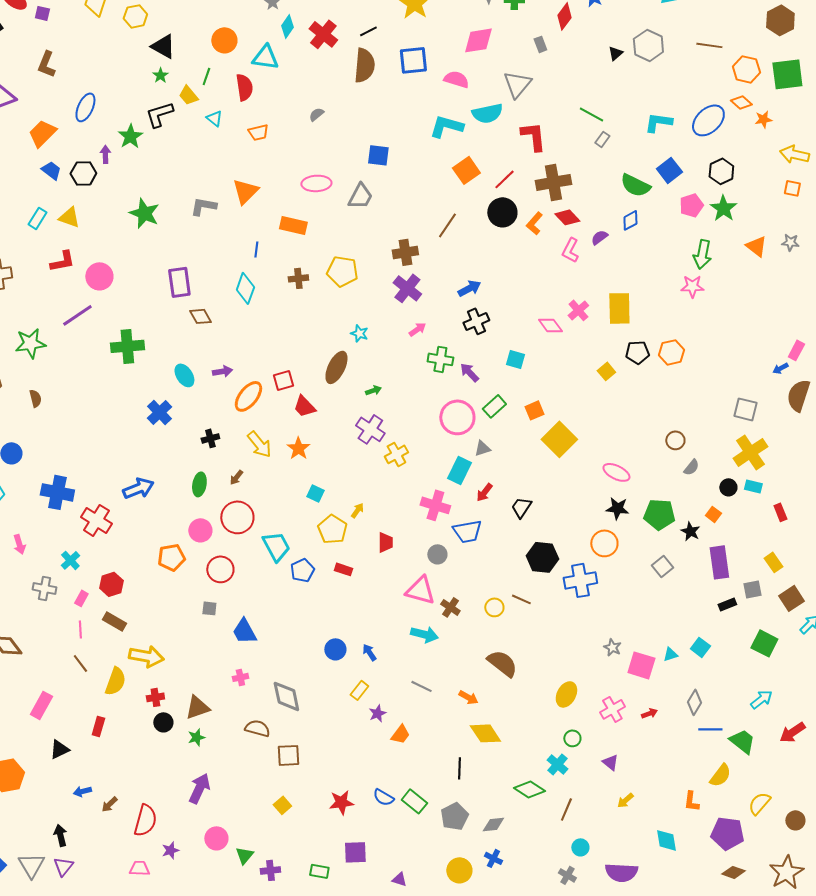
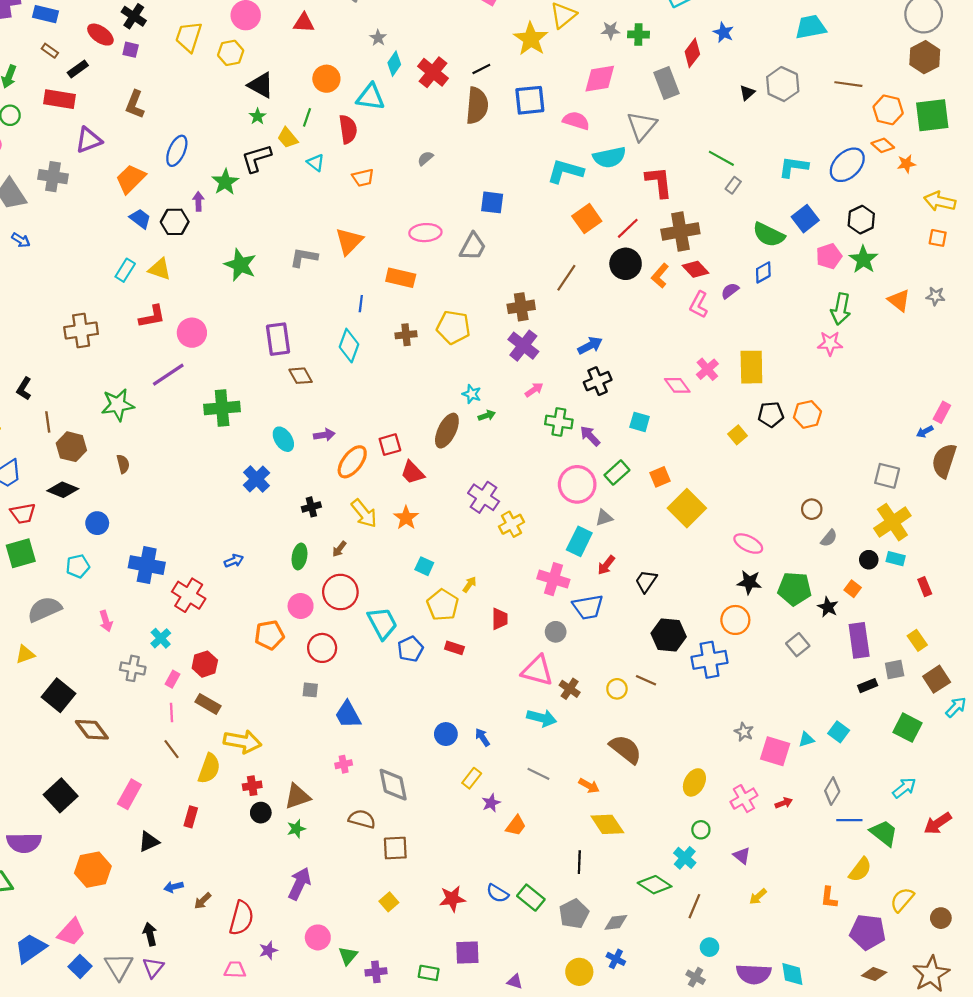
gray rectangle: (540, 44) -> (666, 83), size x1.8
green arrow: (373, 390) -> (487, 416), moved
blue arrow: (138, 488) -> (234, 561), size x0.6
cyan diamond: (666, 840) -> (792, 974), moved

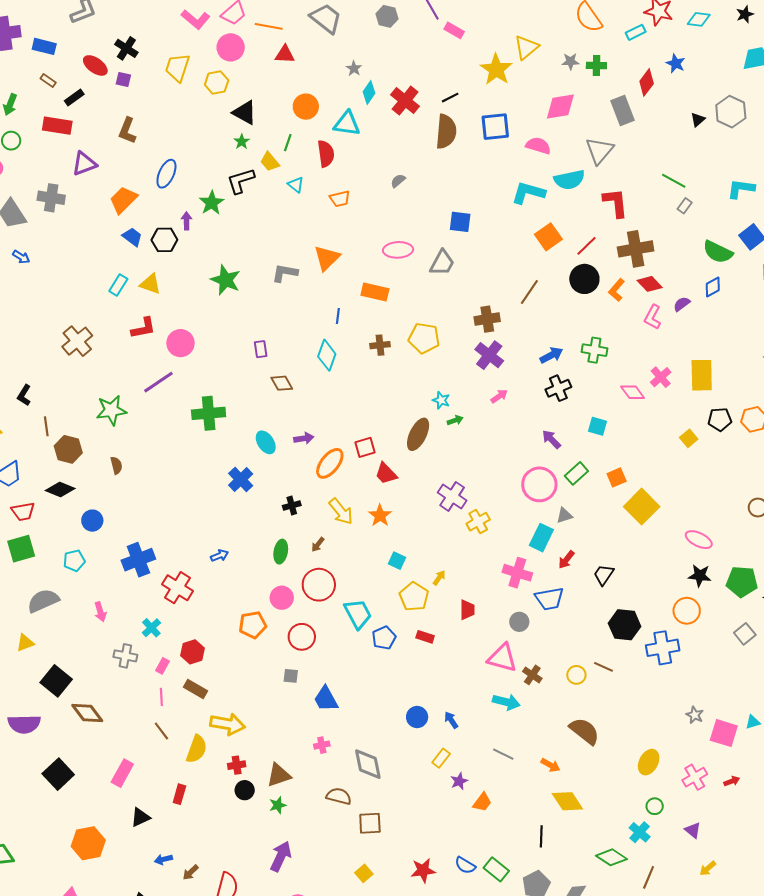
brown cross: (81, 330) -> (77, 341), turned -32
purple rectangle: (278, 339) -> (261, 349), size x0.6
green cross: (559, 422) -> (594, 350), moved
blue cross: (147, 565) -> (138, 560), turned -32
purple semicircle: (24, 843) -> (24, 724), moved

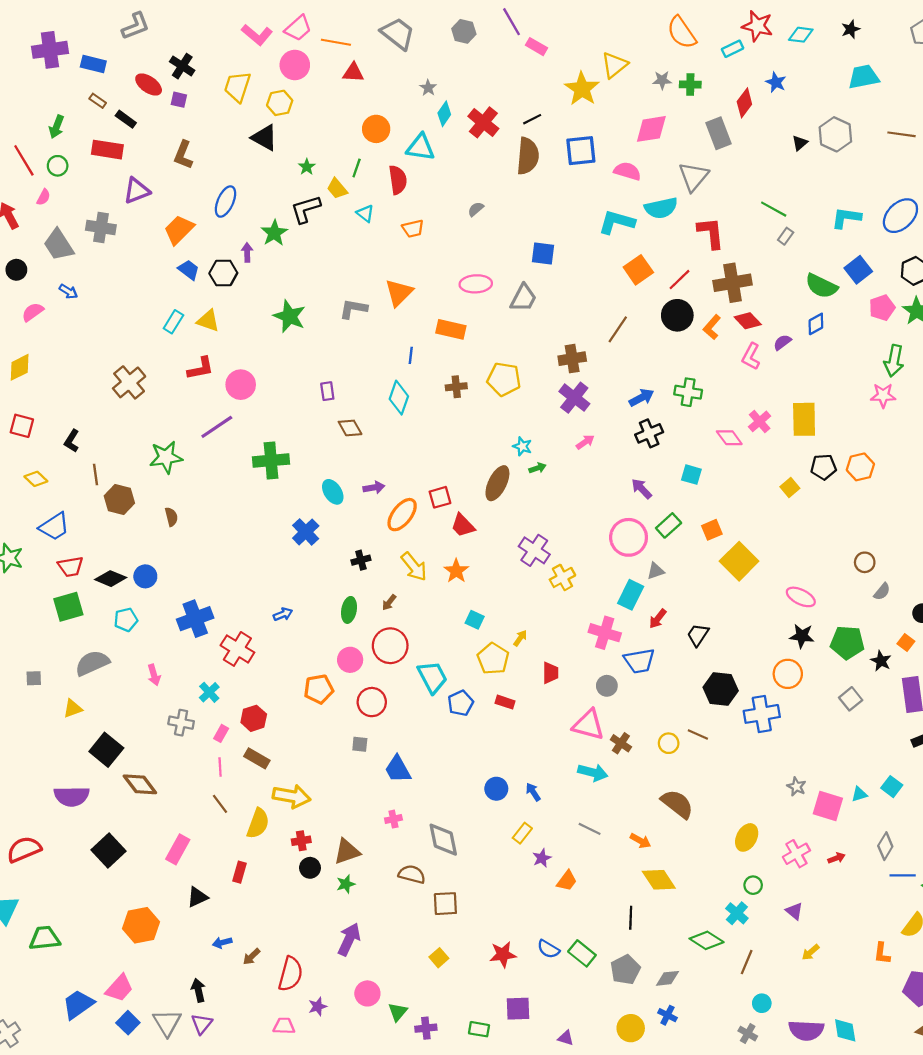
black rectangle: (74, 98) -> (126, 119), turned 72
black triangle: (245, 113) -> (264, 138), moved
black diamond: (60, 489) -> (111, 579), moved

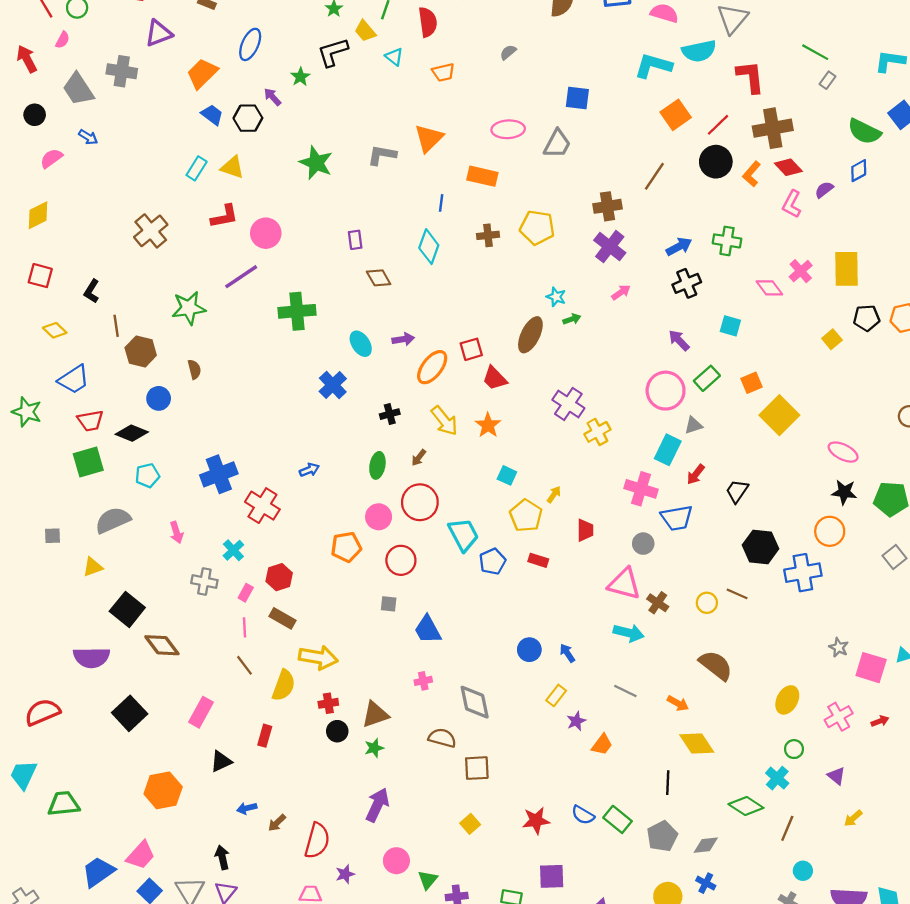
green star: (274, 233) -> (300, 77), size x0.7
purple arrow: (247, 252) -> (272, 97), turned -42
blue circle: (145, 576) -> (159, 398), moved

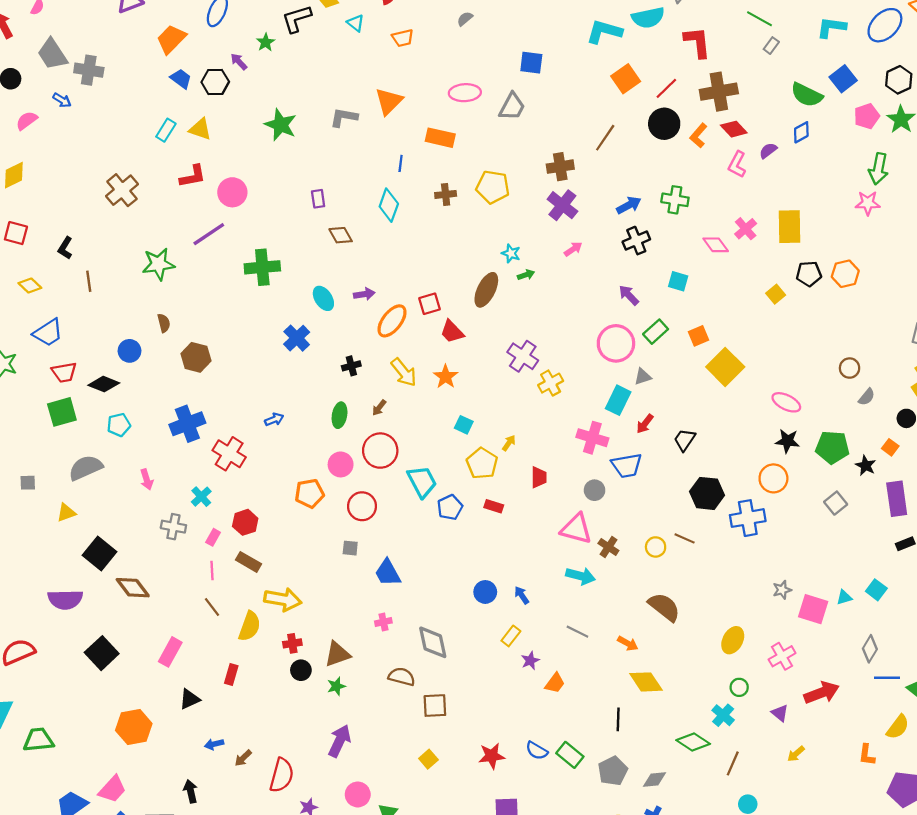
gray cross: (122, 71) -> (89, 70), moved
brown hexagon: (141, 352) -> (196, 357), moved
gray star: (839, 647) -> (782, 590), turned 30
red arrow: (880, 721) -> (822, 693), moved, size x2.0

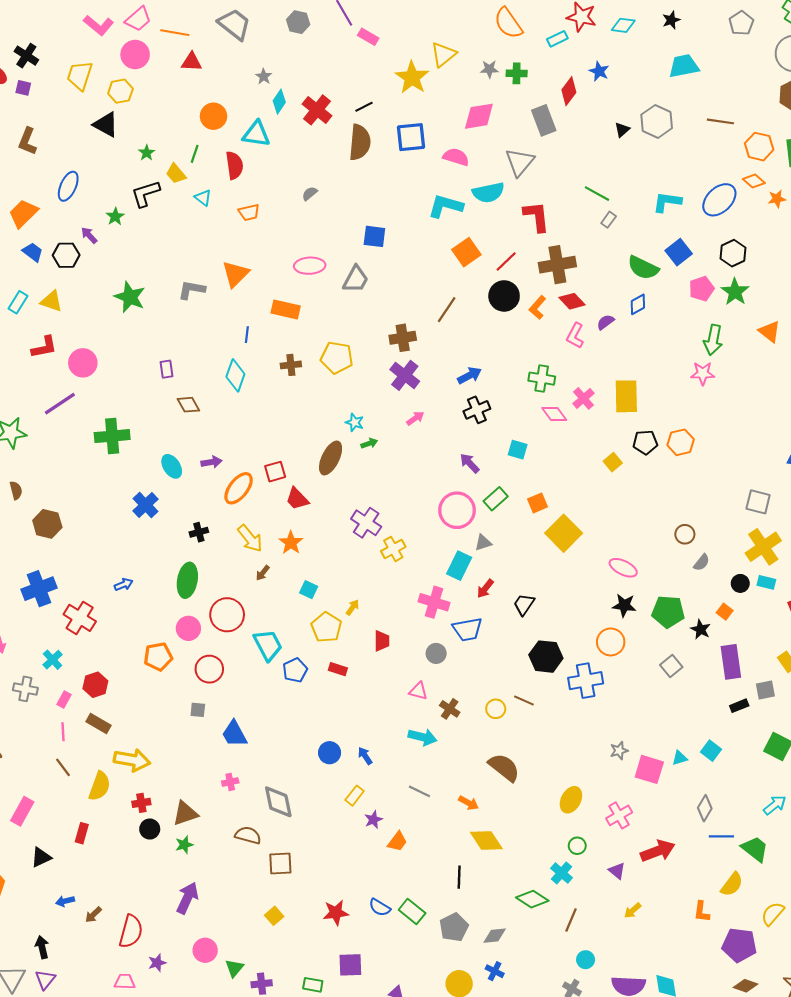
green cross: (675, 200) -> (542, 379), moved
brown arrow: (379, 408) -> (263, 573), moved
green ellipse: (340, 415) -> (187, 580), size x1.4
pink triangle: (576, 529) -> (418, 691), size x0.6

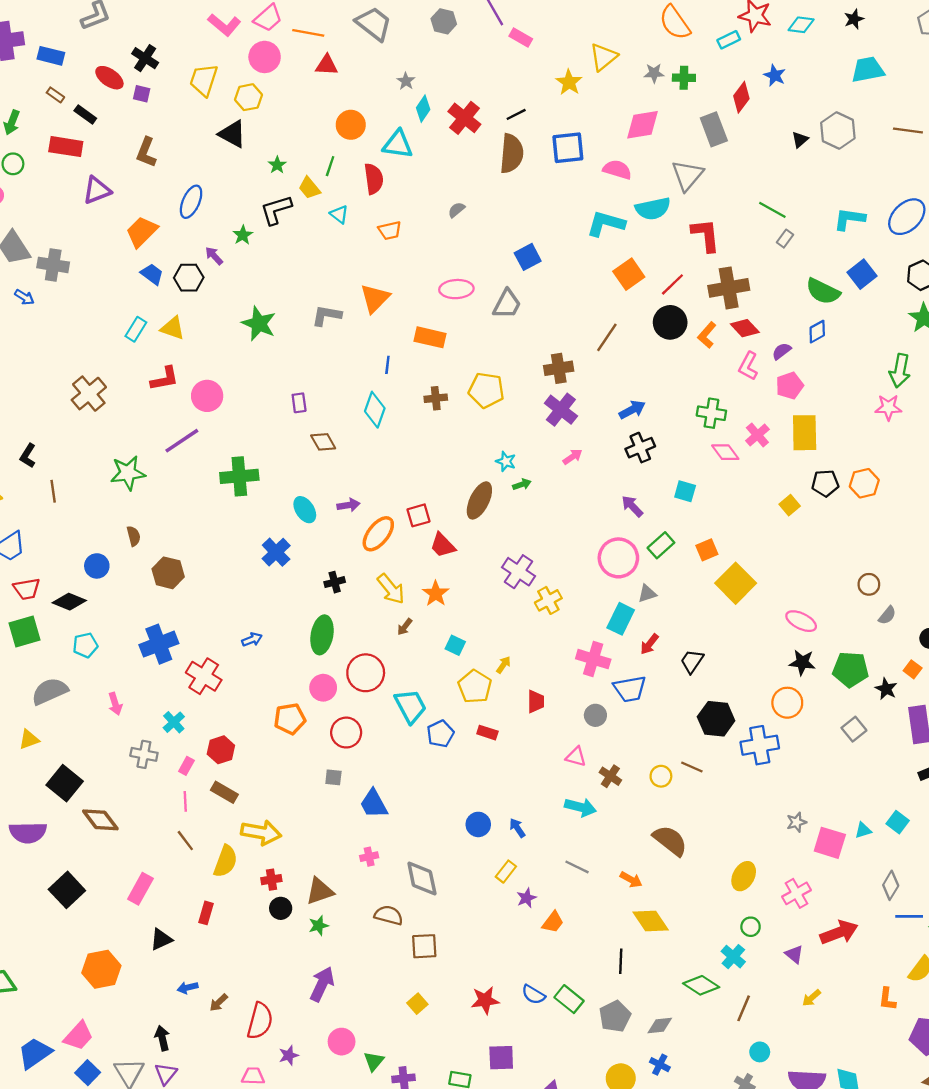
yellow star: (412, 78) -> (569, 82), size x0.7
blue square: (374, 236) -> (528, 257), turned -35
pink pentagon: (702, 289) -> (790, 386), moved

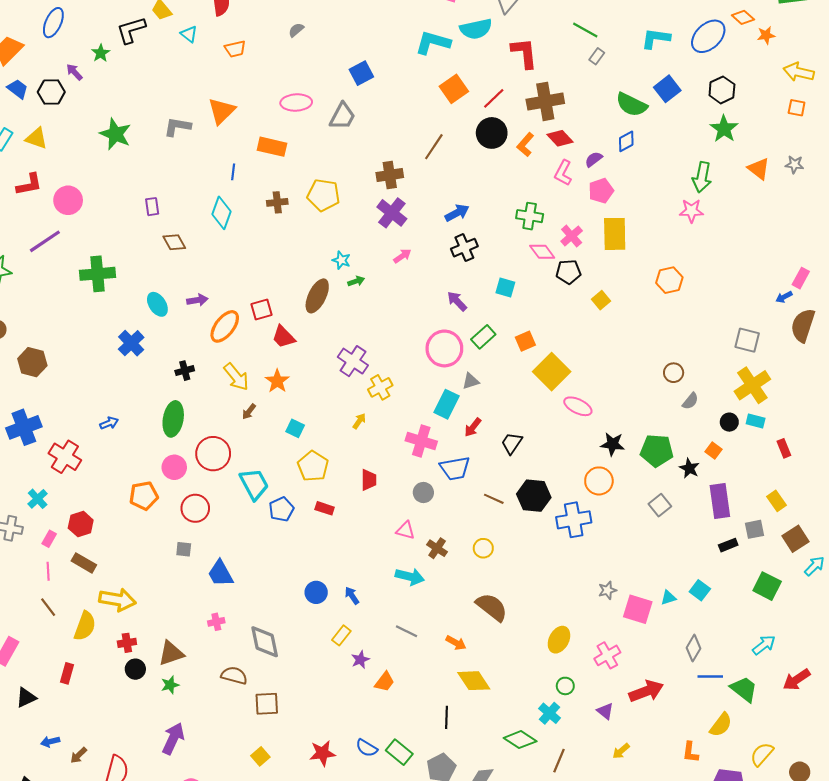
black pentagon: (825, 483) -> (568, 272), moved
pink ellipse: (801, 621) -> (578, 406), moved
yellow arrow: (504, 665) -> (359, 421), moved
brown line: (692, 767) -> (494, 499), moved

